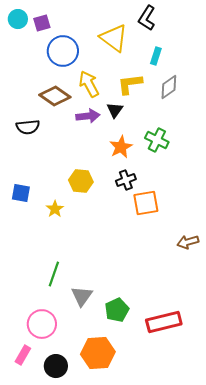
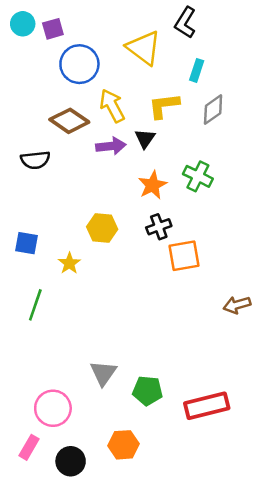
green line: (54, 274) -> (35, 305), moved
green pentagon: (117, 310) -> (147, 391), turned 30
orange hexagon: (98, 353) -> (124, 445), size x0.7

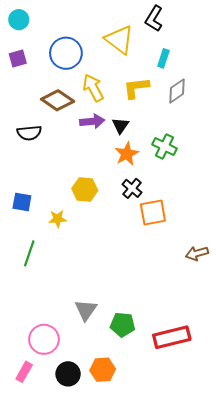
purple square: (53, 29) -> (18, 58), moved
black triangle: (145, 139) -> (120, 126), moved
black cross: (159, 227) -> (132, 188), turned -30
yellow star: (69, 263) -> (58, 219), turned 30
black circle: (71, 461) -> (68, 374), moved

